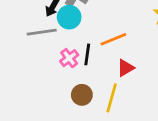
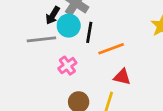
black line: (87, 54) -> (89, 32), moved
red triangle: (126, 68) -> (122, 77), turned 42

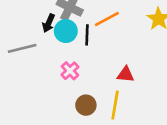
gray line: (41, 39) -> (22, 48), moved
orange line: (111, 49) -> (107, 19), moved

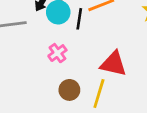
red triangle: (126, 75) -> (113, 64), size x1.5

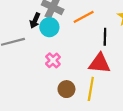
black line: (79, 19) -> (105, 37), moved

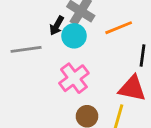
pink cross: (53, 60) -> (74, 78), size x1.5

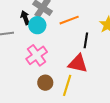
black arrow: (57, 26) -> (25, 18), turned 128

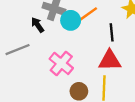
cyan circle: (37, 25) -> (71, 20), moved

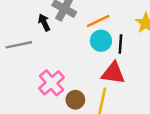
cyan circle: (71, 20) -> (101, 41), moved
pink cross: (61, 63) -> (51, 83), moved

